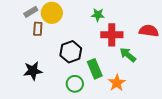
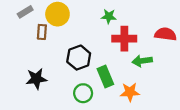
gray rectangle: (31, 12) -> (25, 12), moved
green arrow: (128, 55) -> (142, 61), turned -48
orange star: (117, 83) -> (130, 92), turned 30

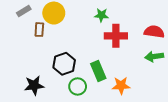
black hexagon: (79, 58) -> (64, 64), moved
green arrow: (142, 61) -> (154, 56), moved
black star: (36, 79) -> (34, 85), moved

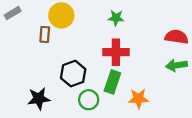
gray rectangle: (24, 11) -> (13, 13), moved
red cross: (116, 36) -> (116, 52), moved
green rectangle: (98, 71) -> (112, 82), turned 42

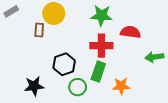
green star: (116, 18) -> (101, 16), size x1.5
red semicircle: (177, 37) -> (130, 32), moved

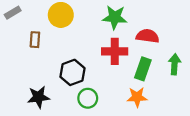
brown rectangle: (39, 30) -> (35, 40), moved
green arrow: (154, 57) -> (175, 64), turned 102
green rectangle: (98, 72) -> (143, 69), moved

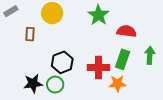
green star: (115, 17) -> (98, 15), turned 30
red cross: (115, 51) -> (98, 67), moved
green circle: (88, 98) -> (55, 85), moved

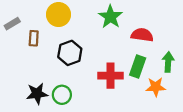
gray rectangle: (11, 11) -> (12, 24), moved
black hexagon: (62, 62) -> (70, 53), moved
orange star: (118, 84) -> (156, 87), moved

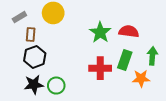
green star: (111, 17) -> (100, 32), moved
gray rectangle: (12, 24) -> (19, 17), moved
black hexagon: (70, 53) -> (35, 57), moved

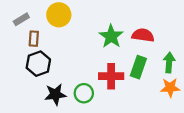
orange star: (141, 78) -> (170, 88), moved
black star: (34, 85) -> (55, 94), moved
green circle: (56, 86) -> (84, 93), moved

